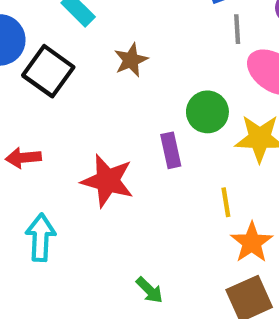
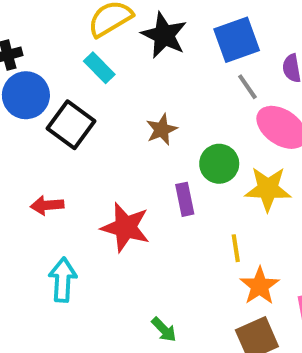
gray line: (237, 29) -> (247, 87), turned -32
brown star: (131, 60) -> (162, 130), moved

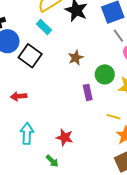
red star: (125, 227) -> (65, 137), moved, size x0.7
yellow line: (236, 248) -> (114, 117), turned -64
green arrow: (164, 330) -> (52, 161), moved

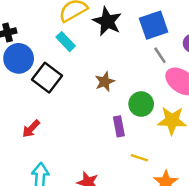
red arrow: (19, 96) -> (31, 129), turned -42
yellow line: (114, 117) -> (139, 158), moved

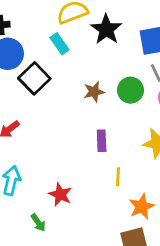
green circle: (141, 104) -> (130, 90), moved
yellow line: (139, 158) -> (118, 177), turned 66

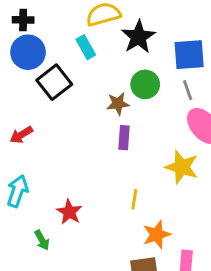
green circle: (130, 90) -> (145, 84), moved
purple rectangle: (102, 141) -> (124, 138), moved

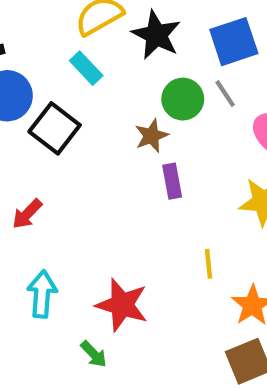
gray line: (188, 90) -> (225, 94), moved
red star: (69, 212) -> (122, 305), size x1.4

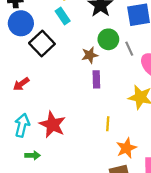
gray line: (225, 94) -> (129, 49), moved
red star: (122, 305) -> (52, 125), moved
green arrow: (94, 354) -> (33, 155), moved, turned -56

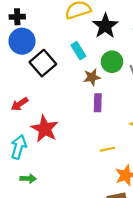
cyan rectangle: (63, 16) -> (78, 51), moved
yellow line: (108, 124) -> (108, 149), turned 72
red star: (52, 125) -> (45, 129), moved

